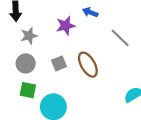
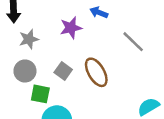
gray square: (59, 63) -> (63, 71), turned -32
green square: (28, 90) -> (40, 94), moved

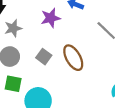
green square: (40, 94) -> (13, 84), moved

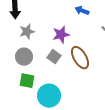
purple star: (51, 18) -> (61, 35), moved

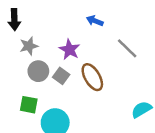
purple star: (61, 35) -> (70, 50), turned -30
gray circle: (24, 57) -> (38, 71), moved

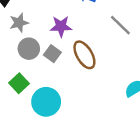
purple star: (70, 50) -> (61, 26), turned -30
green square: (29, 105) -> (19, 83), turned 36

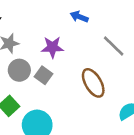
brown ellipse: (84, 55) -> (93, 83), moved

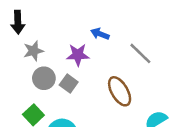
blue arrow: (79, 17) -> (100, 34), moved

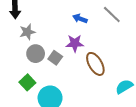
gray line: (140, 53) -> (112, 14), moved
purple star: (78, 55) -> (75, 43), moved

